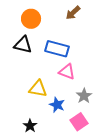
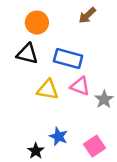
yellow triangle: (38, 89) -> (48, 90), moved
gray star: (84, 96) -> (104, 99), moved
blue star: (57, 105) -> (58, 136), moved

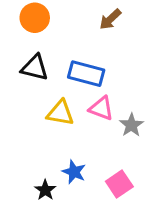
orange circle: (37, 23) -> (35, 18), moved

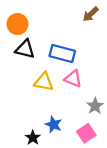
orange circle: (35, 18) -> (17, 24), moved
brown arrow: (110, 19) -> (91, 14), moved
gray star: (131, 125) -> (95, 106), moved

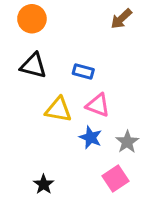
orange circle: (17, 24) -> (32, 19), moved
blue rectangle: (62, 54) -> (83, 72), size x0.6
blue star: (54, 125) -> (91, 137), moved

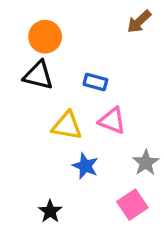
orange circle: (32, 19) -> (45, 37), moved
blue star: (91, 137) -> (85, 166), moved

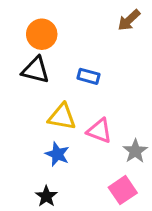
pink triangle: (112, 121) -> (99, 131), moved
blue star: (85, 166) -> (57, 154), moved

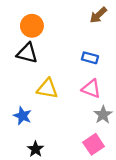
blue rectangle: (88, 76) -> (90, 58), moved
pink triangle: (99, 131) -> (91, 89), moved
blue star: (57, 154) -> (22, 116), moved

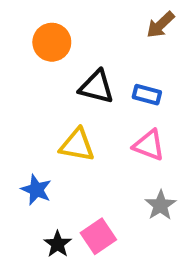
black triangle: (27, 53) -> (96, 87), moved
gray star: (103, 115) -> (160, 205), moved
pink square: (94, 144) -> (98, 236), moved

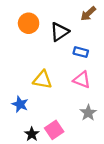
black triangle: (96, 87) -> (59, 32), moved, turned -48

